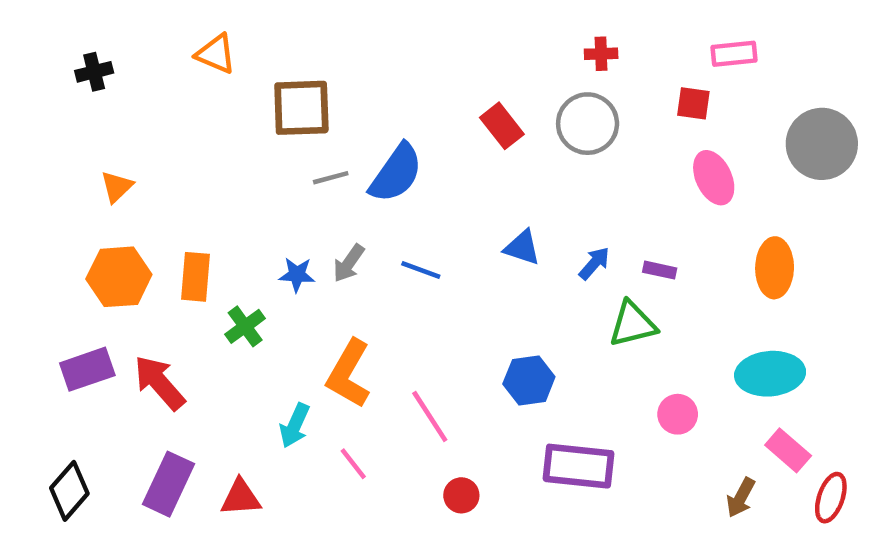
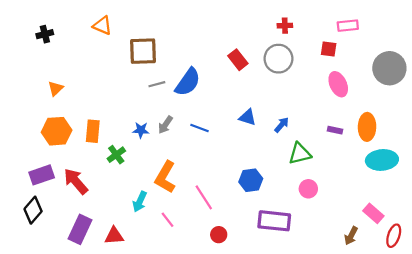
purple rectangle: (660, 270) -> (335, 130), moved
cyan ellipse: (770, 374) -> (382, 160), moved
pink circle: (678, 414) -> (308, 189), moved
black diamond: (69, 491) -> (33, 210), moved

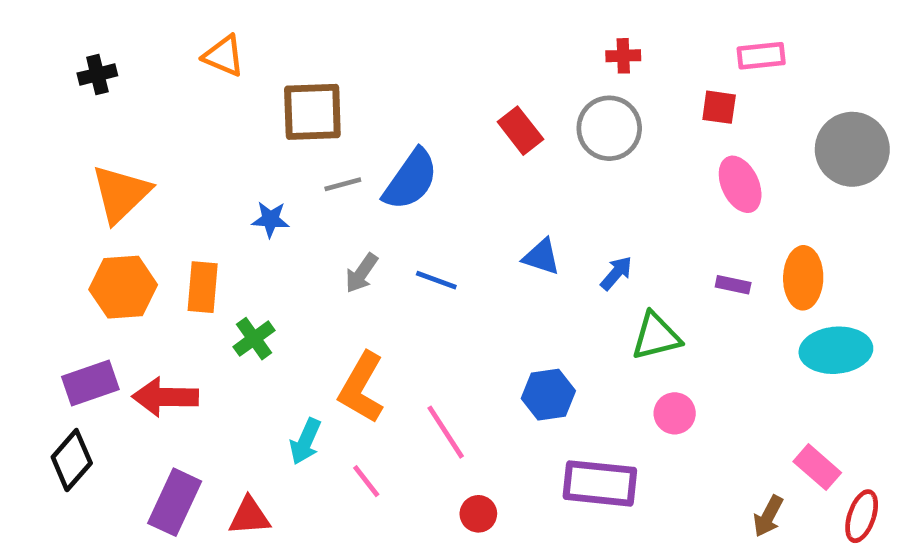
orange triangle: (55, 88) -> (121, 194), size x1.8
blue star: (141, 130) -> (270, 219), moved
red arrow: (76, 181) -> (165, 397), turned -48

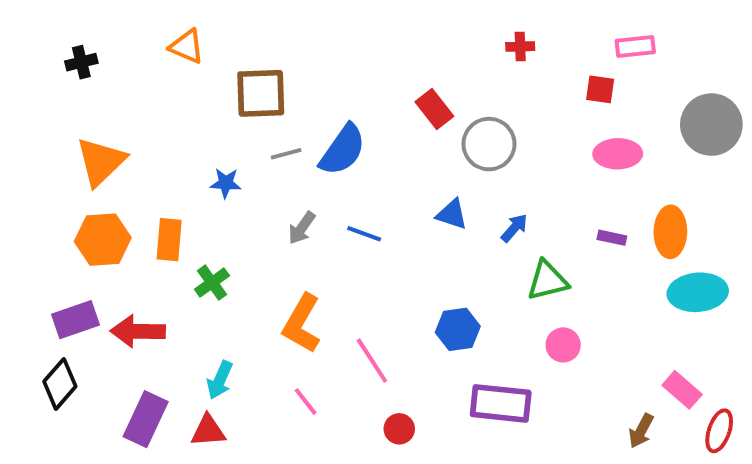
gray circle: (609, 128) -> (489, 144), moved
pink ellipse: (740, 184) -> (618, 154), turned -66
cyan arrow: (305, 441) -> (220, 380), moved

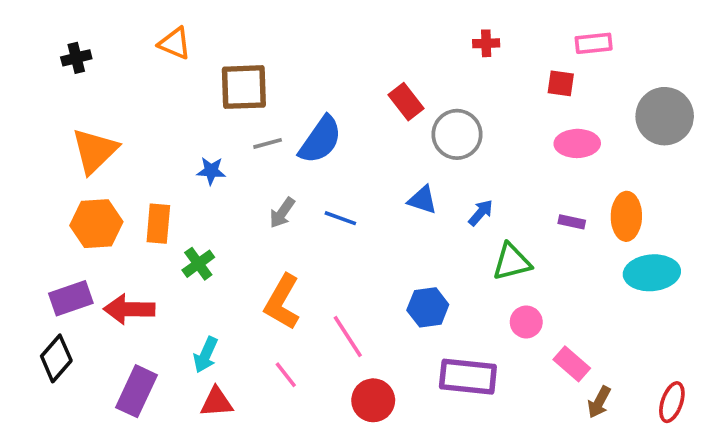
pink rectangle: (682, 390) -> (572, 364), moved
red circle: (399, 429) -> (373, 400), size x1.5
red triangle: (208, 431) -> (217, 402), moved

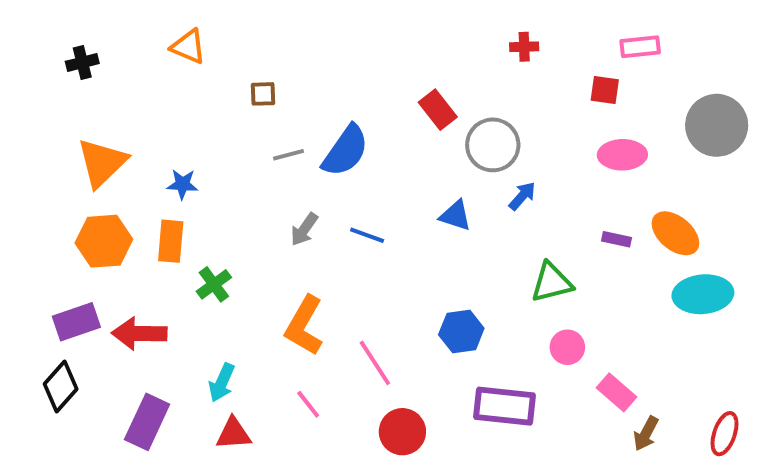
brown square: (244, 87) -> (263, 94), size x0.5
blue star: (211, 171) -> (182, 184), moved
blue arrow: (481, 213) -> (522, 196), moved
orange ellipse: (626, 216) -> (675, 233), turned -51

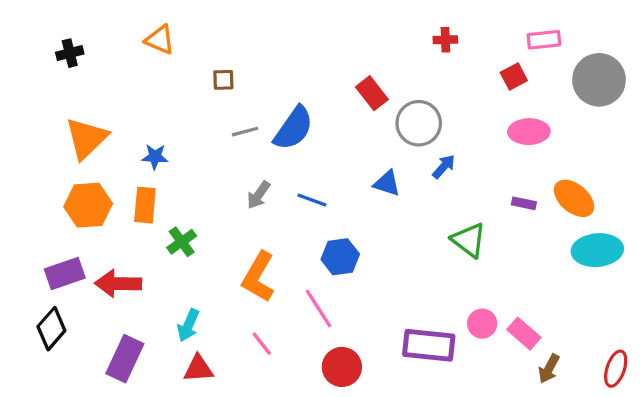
red square: (605, 90) -> (514, 76), turned -36
gray circle: (717, 125) -> (599, 80), moved
green triangle: (552, 282) -> (469, 240), turned 51
blue hexagon: (461, 332) -> (340, 257), moved
pink circle: (567, 347) -> (482, 324), moved

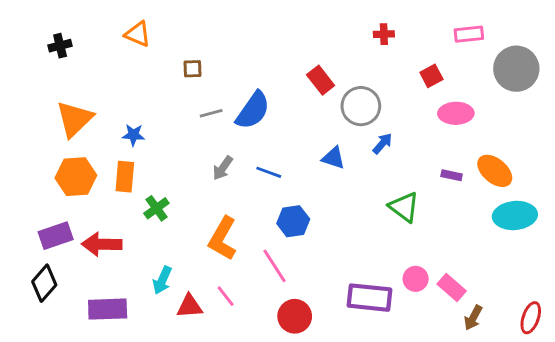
red square: (514, 76) -> (431, 76), moved
purple rectangle: (125, 359) -> (108, 309), turned 63
red triangle: (198, 369) -> (190, 306), moved

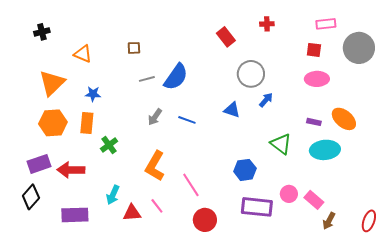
orange triangle: (138, 34) -> (83, 54), moved
red square: (431, 76) -> (314, 50), moved, turned 35
red rectangle: (321, 80) -> (226, 37), moved
cyan ellipse: (515, 215) -> (325, 150), moved
blue hexagon: (293, 221) -> (245, 170), moved

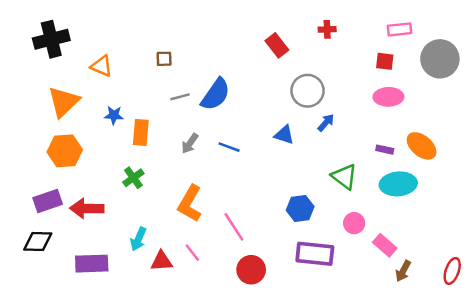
black cross: (42, 32) -> (51, 39), size x1.8
orange rectangle: (87, 123) -> (141, 132), moved
pink circle: (289, 194) -> (354, 223), moved
black diamond: (31, 197) -> (38, 242), turned 50

